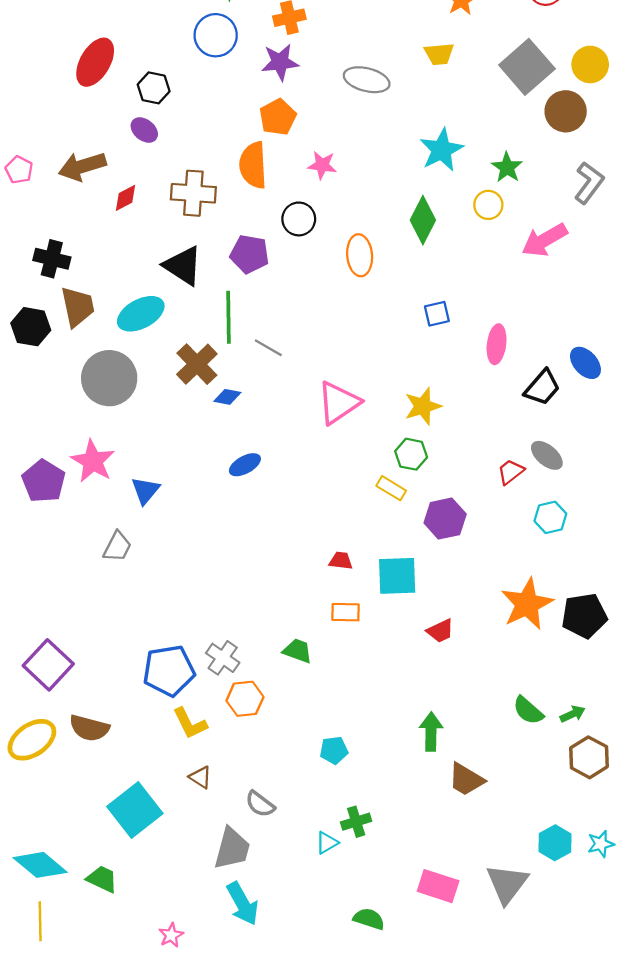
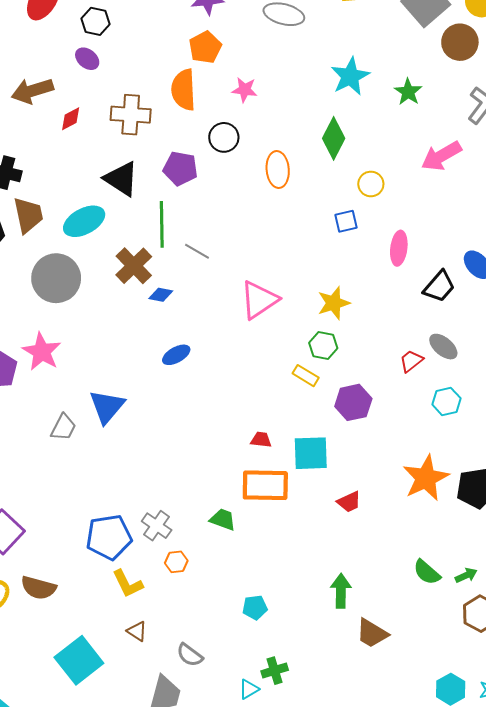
yellow circle: (488, 205) -> (371, 184), moved
blue triangle: (145, 490) -> (107, 407), moved, size x1.4
orange rectangle: (346, 612) -> (265, 485), size x1.8
orange hexagon: (245, 699) -> (176, 562), size x0.7

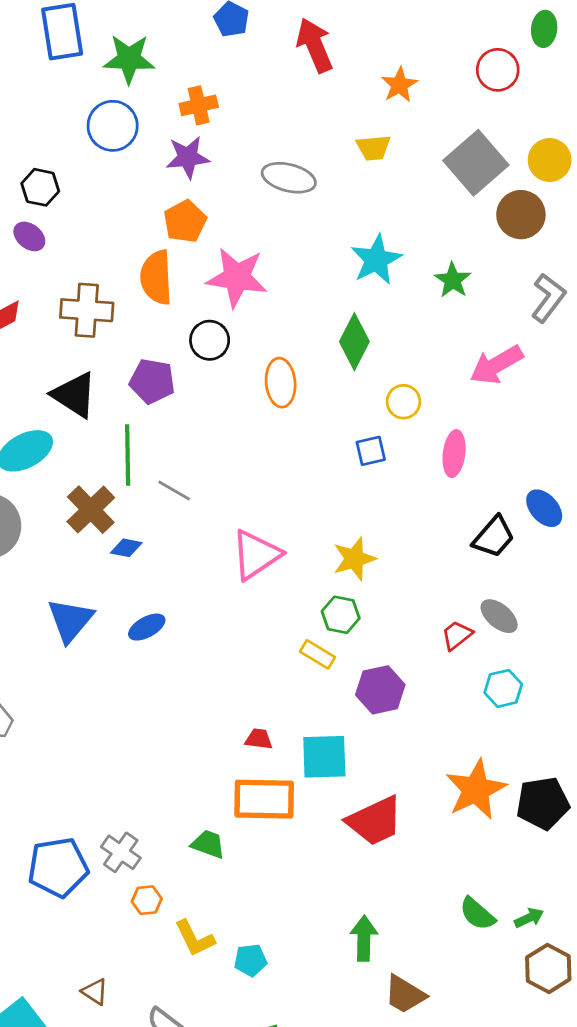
pink star: (245, 90) -> (237, 277), size x1.8
pink ellipse: (399, 248) -> (454, 454), moved
blue triangle: (107, 407) -> (70, 620), moved
red trapezoid: (349, 502) -> (375, 821), size x1.8
yellow L-shape: (128, 584) -> (195, 938), moved

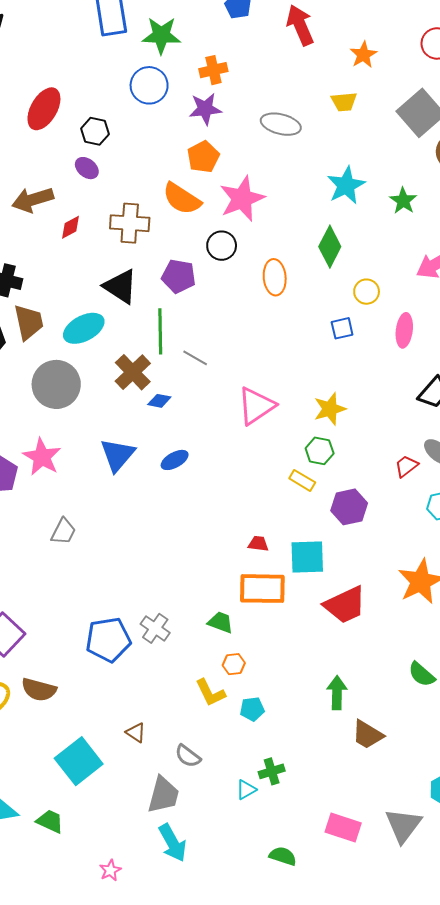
orange semicircle: (156, 277) -> (182, 199), turned -54
pink star: (237, 277) -> (242, 199), turned -30
orange hexagon: (147, 900) -> (234, 664), moved

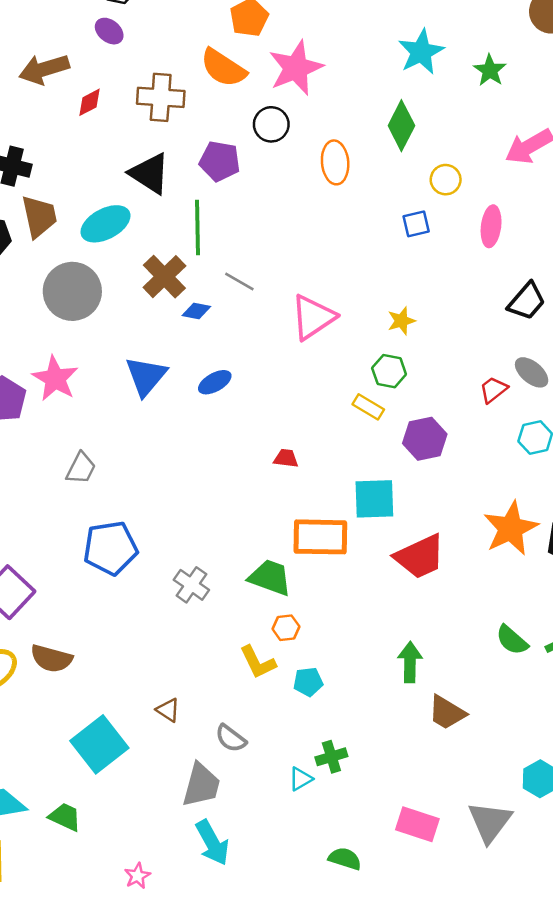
gray line: (195, 358) -> (239, 282), moved
yellow star: (330, 409) -> (401, 321), size x0.7
red trapezoid: (258, 544) -> (286, 458), moved
green trapezoid: (221, 622) -> (270, 577), size x1.4
blue pentagon: (108, 640) -> (110, 548), moved

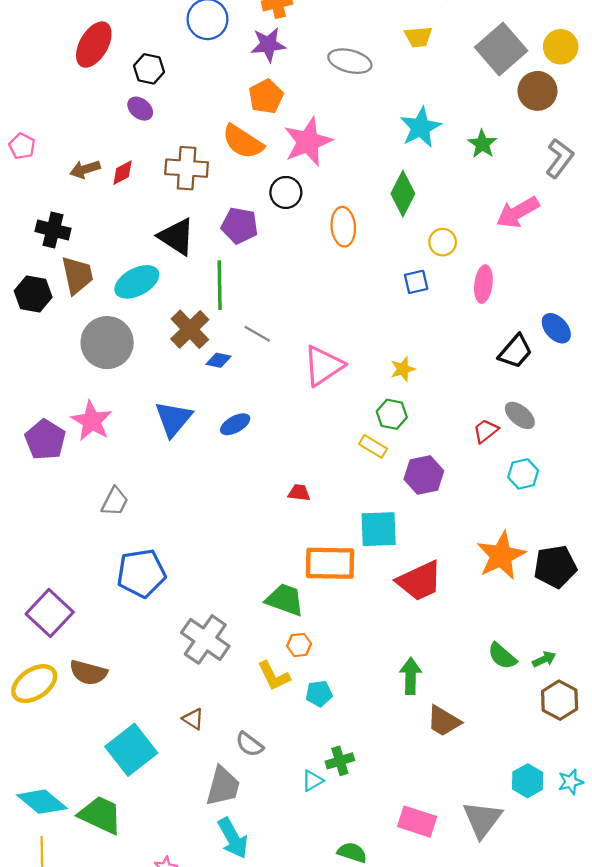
brown arrow: (44, 69) -> (85, 169), moved, size x0.7
gray cross: (191, 585) -> (205, 639), moved, size x1.5
green trapezoid: (65, 817) -> (100, 815), size x1.5

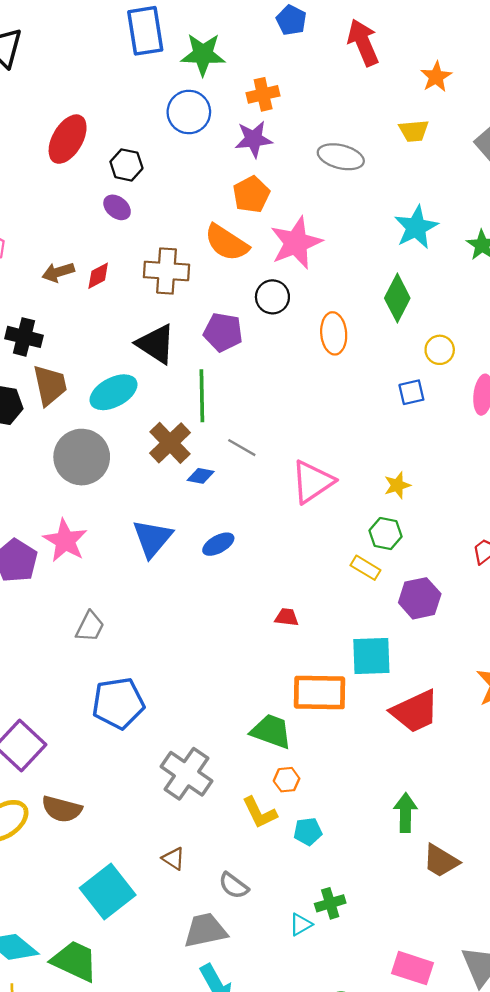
gray trapezoid: (223, 786) -> (205, 930), turned -117

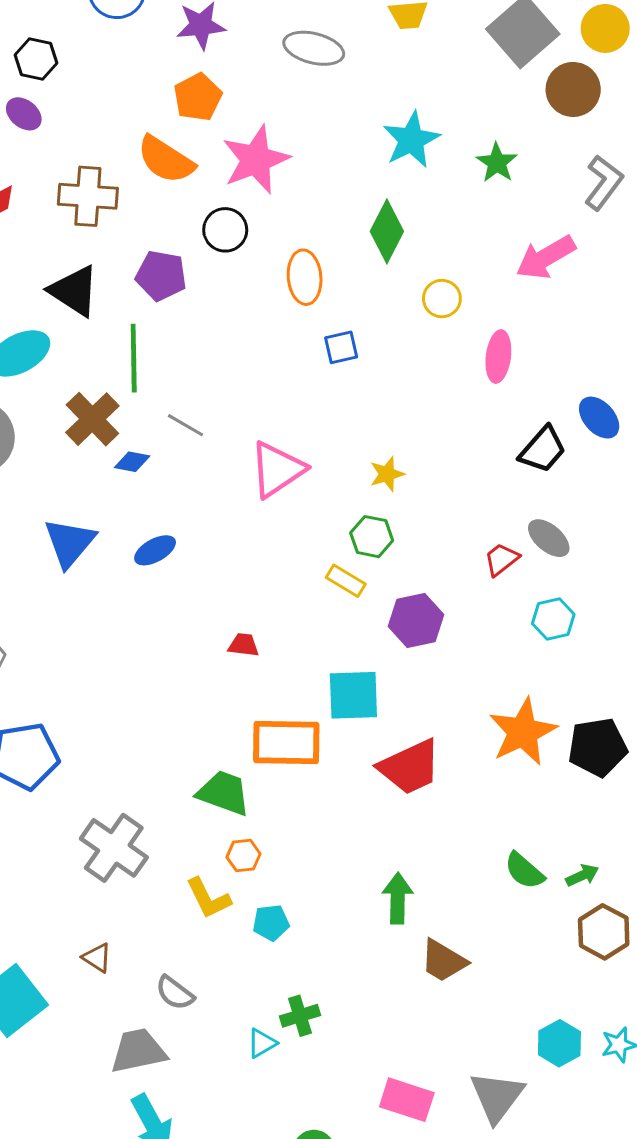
blue square: (411, 392) -> (341, 347), moved

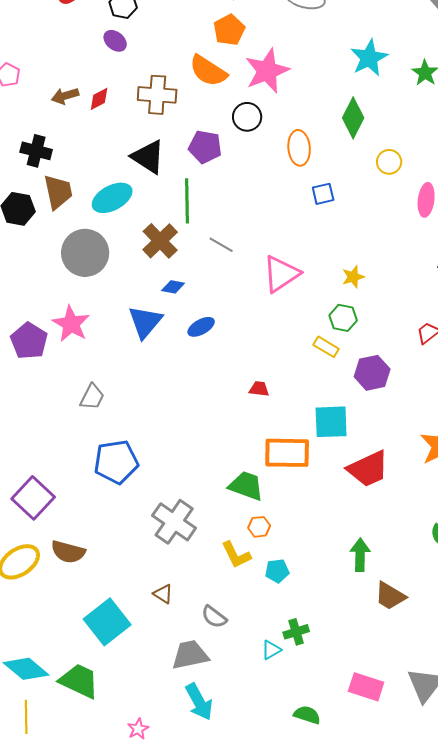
blue diamond: (132, 462) -> (173, 287), moved

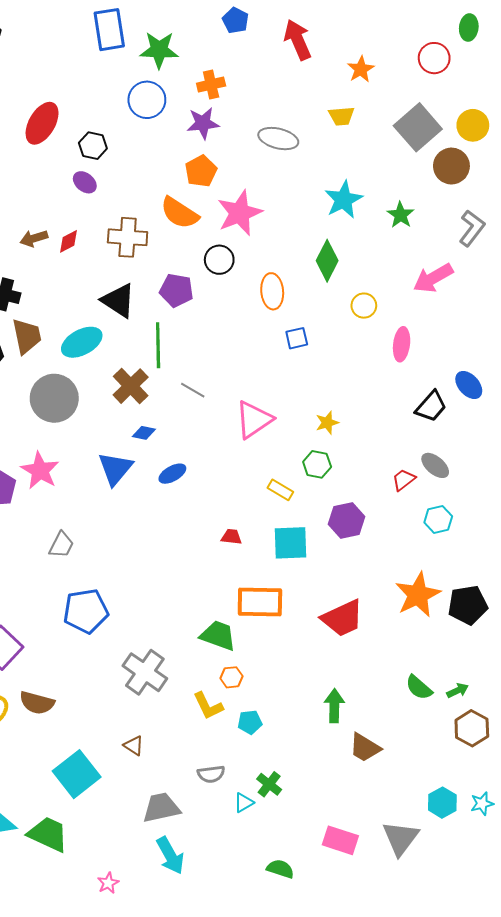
yellow rectangle: (326, 347) -> (280, 490), moved
cyan square: (331, 422) -> (291, 543), moved
gray semicircle: (214, 617) -> (211, 774), moved, turned -44
green cross: (296, 632) -> (269, 784), turned -35

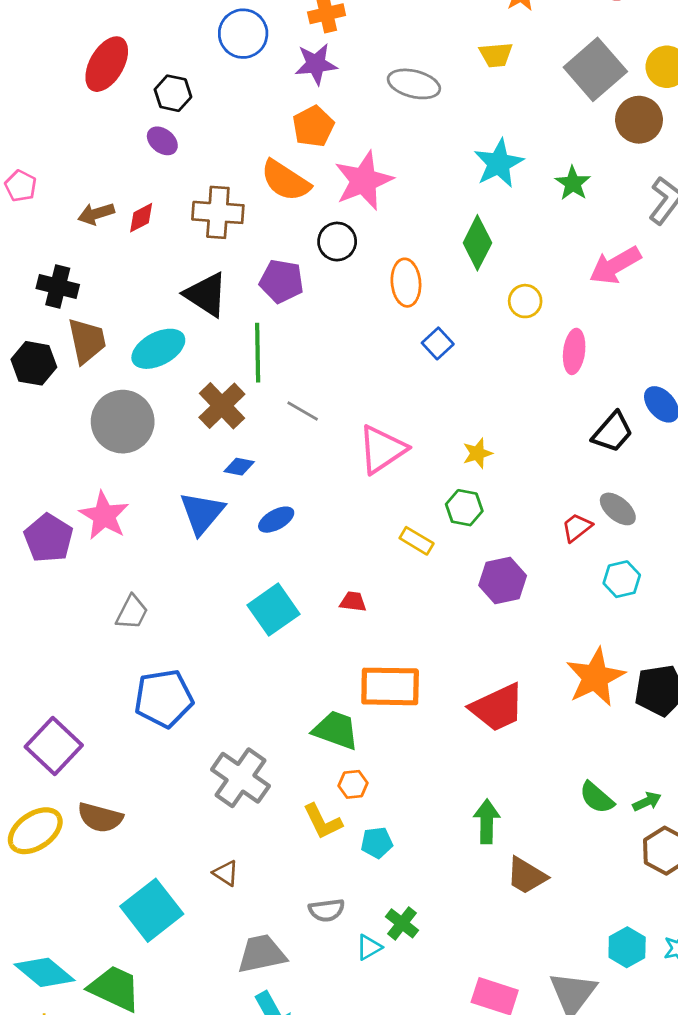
blue square: (297, 338) -> (438, 343), turned -30
cyan square: (291, 543) -> (274, 610), moved, turned -33

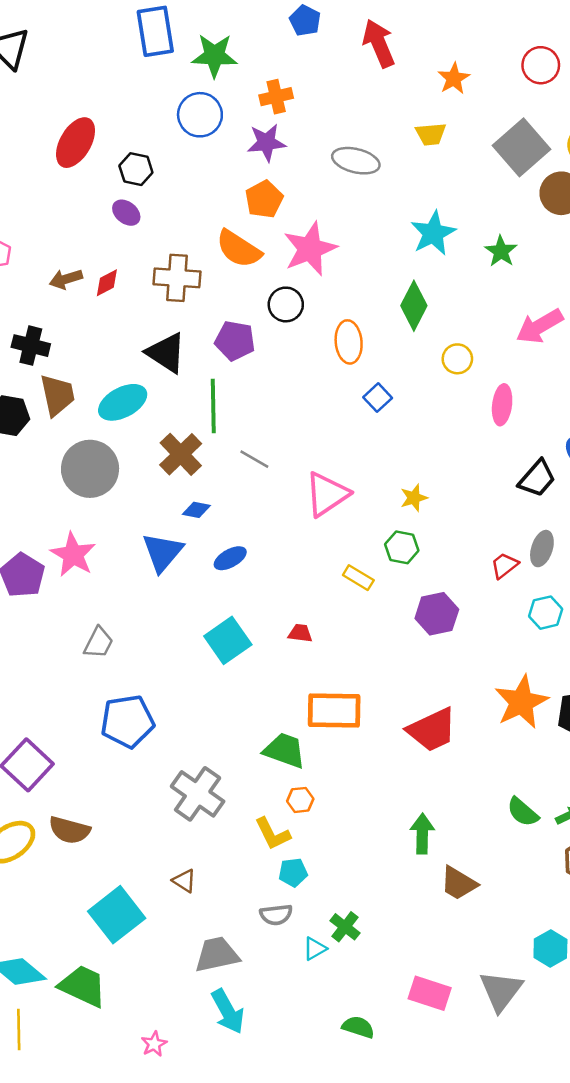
gray ellipse: (618, 509) -> (542, 549), turned 68
cyan pentagon: (377, 843) -> (293, 872), moved

